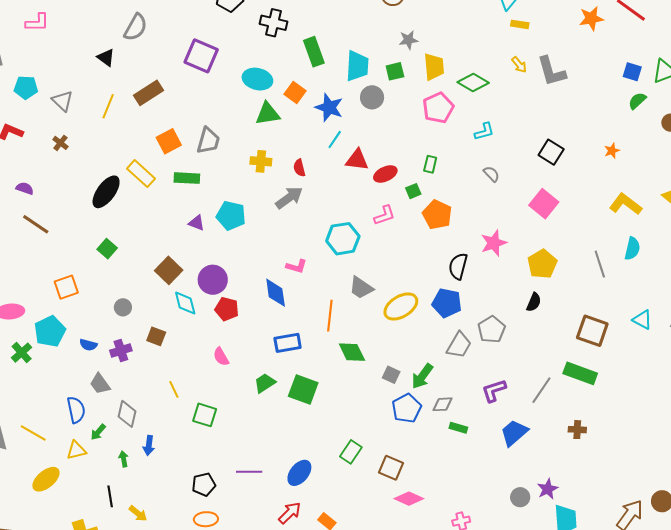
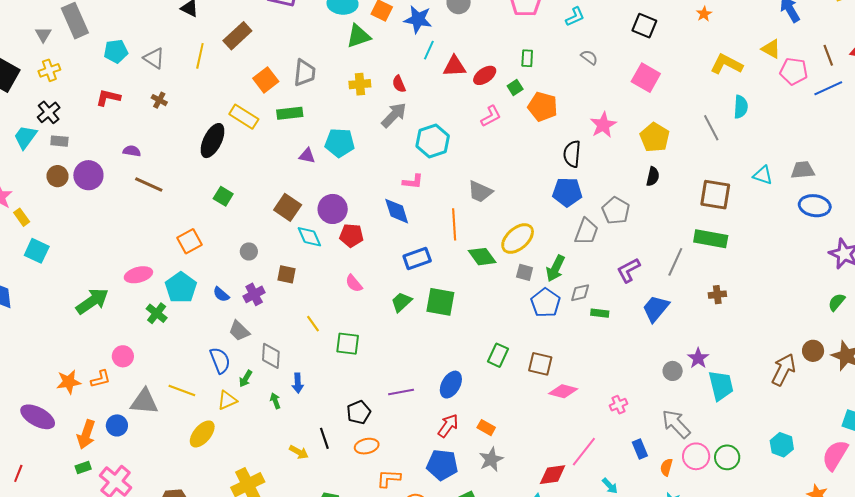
cyan hexagon: (343, 239) -> (433, 141), moved
yellow ellipse: (401, 307) -> (518, 239), moved
blue semicircle: (88, 345) -> (221, 294), turned 36
black line: (110, 496) -> (324, 438), moved

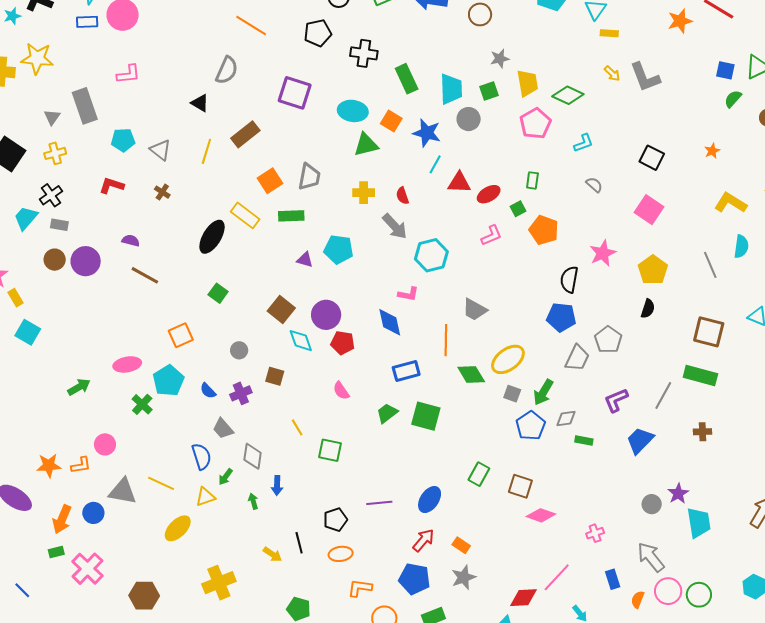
gray arrow: (394, 115) -> (395, 226), turned 88
green arrow: (92, 301) -> (79, 387), size x0.7

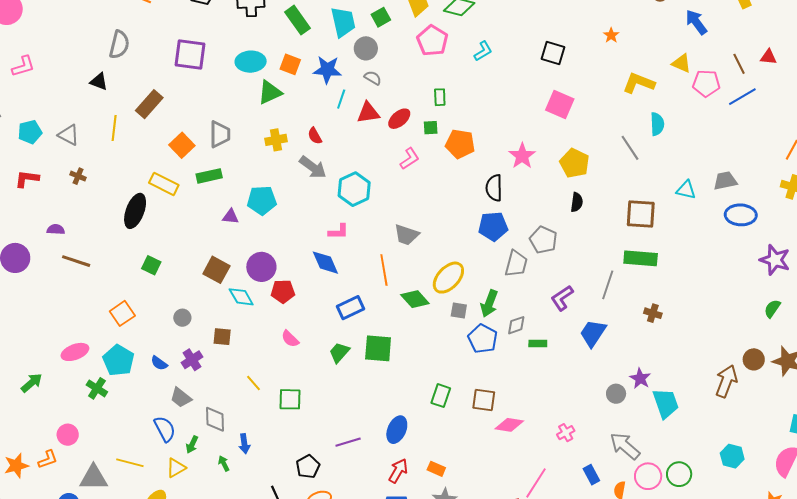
gray semicircle: (594, 185) -> (373, 78), moved
green square: (518, 209) -> (431, 128), turned 35
brown cross: (702, 432) -> (653, 313), turned 30

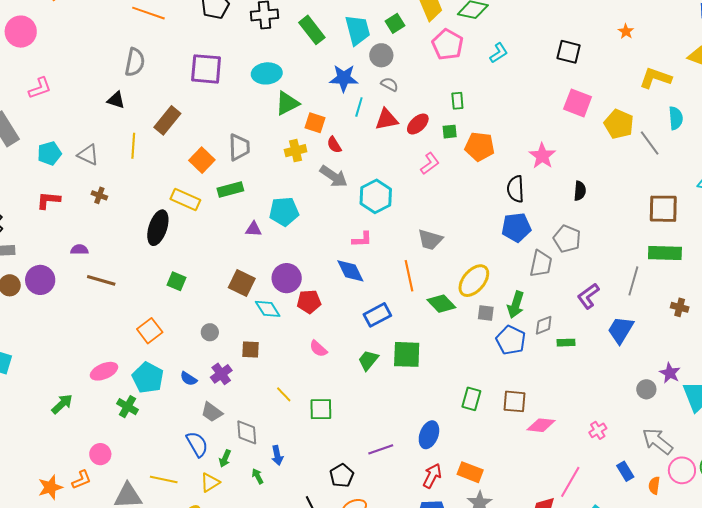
orange square: (290, 64) -> (315, 123), moved
yellow pentagon: (575, 163) -> (619, 124), moved
black semicircle: (577, 202) -> (580, 191), moved
orange rectangle: (436, 469) -> (470, 472), size x1.4

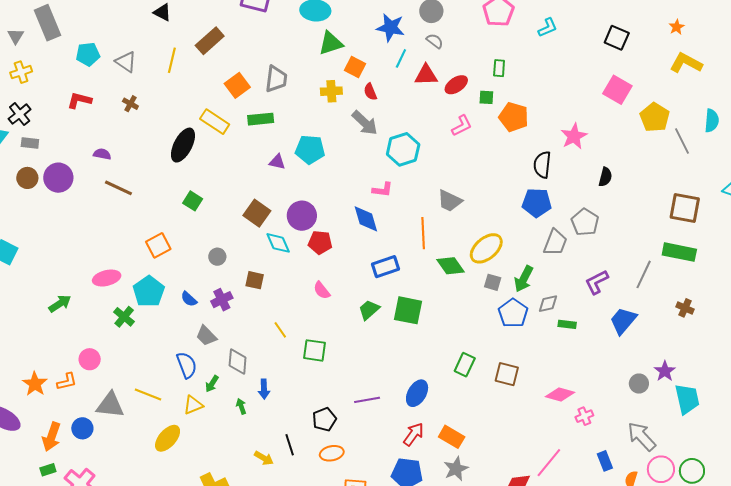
yellow L-shape: (655, 78) -> (686, 63), moved
pink diamond: (541, 425) -> (560, 394), moved
orange star: (50, 487) -> (35, 384), turned -30

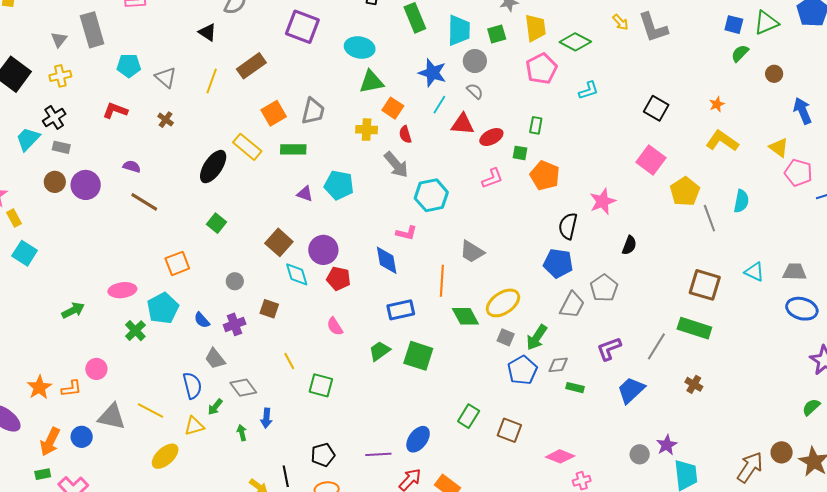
gray diamond: (238, 361) -> (243, 388), turned -48
purple line: (367, 400) -> (378, 454), moved

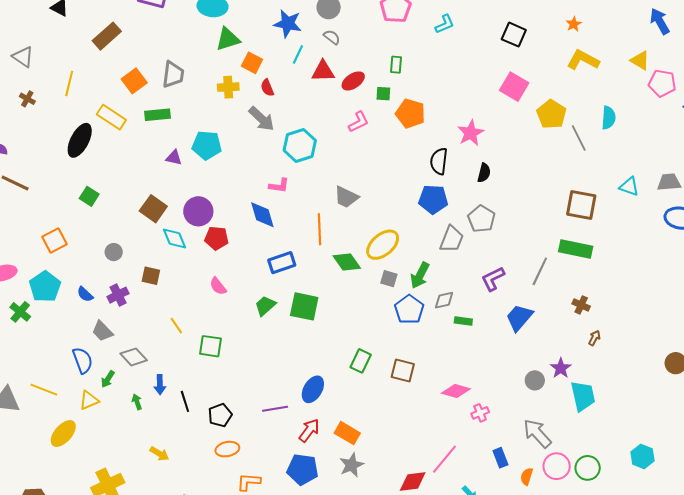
yellow line: (212, 81) -> (69, 83), moved
black semicircle: (629, 245) -> (484, 173), moved
brown arrow: (750, 467) -> (594, 338), moved, size x0.5
black line: (286, 476) -> (185, 401), moved

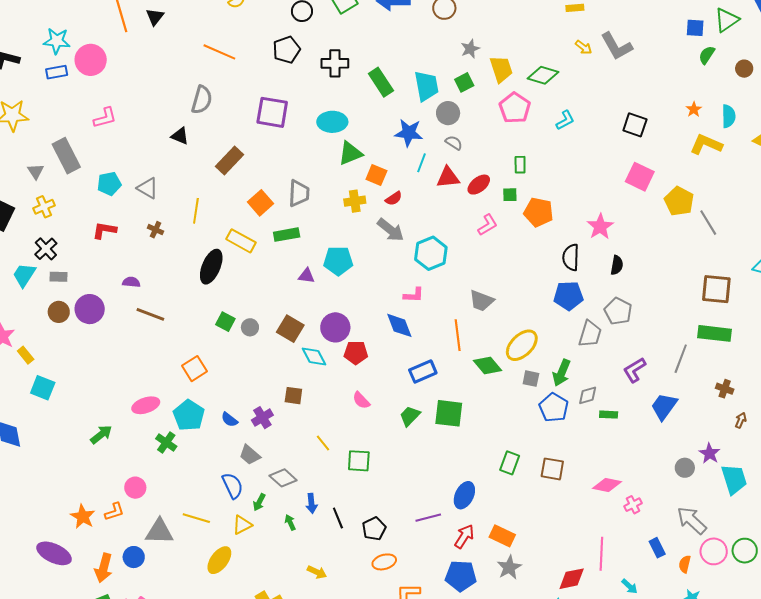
red semicircle: (267, 88) -> (394, 198), turned -96
cyan semicircle: (609, 118) -> (729, 116), moved
gray circle: (114, 252) -> (250, 327), moved
pink line: (444, 459) -> (601, 554), turned -32

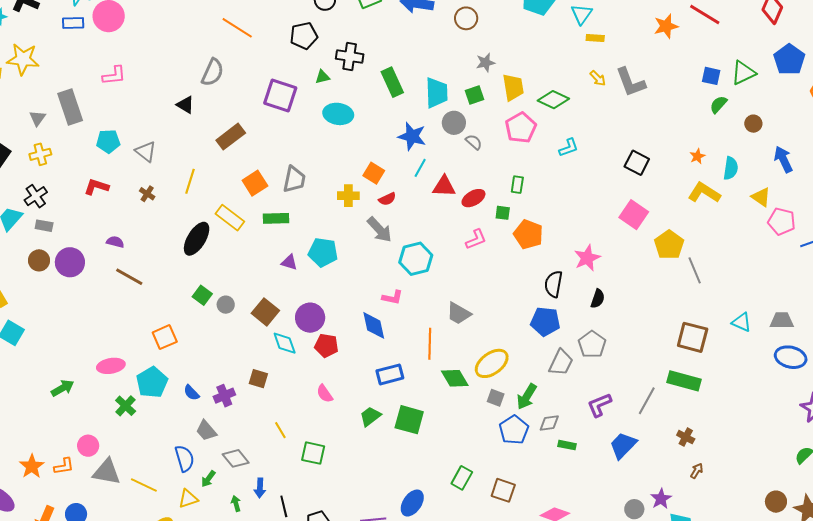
gray semicircle: (454, 143) -> (474, 142), moved
green triangle: (350, 153) -> (322, 77), moved, size x0.6
gray triangle: (159, 532) -> (107, 472), moved

